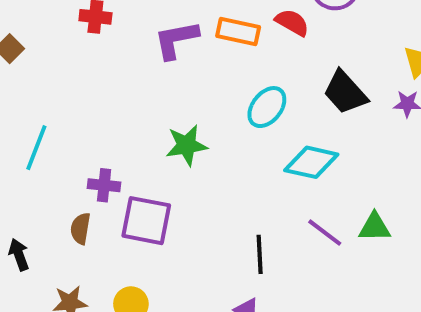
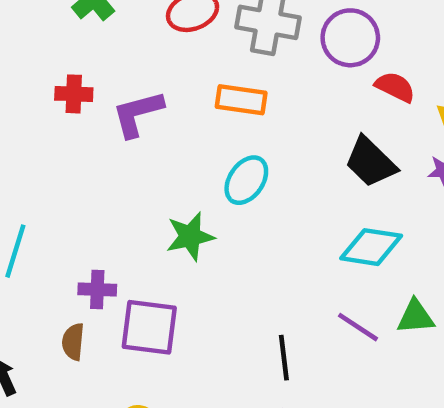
red semicircle: (292, 22) -> (395, 87), moved
purple L-shape: (176, 40) -> (138, 114), moved
cyan ellipse: (267, 107) -> (246, 180), moved
cyan diamond: (311, 162) -> (371, 247), moved

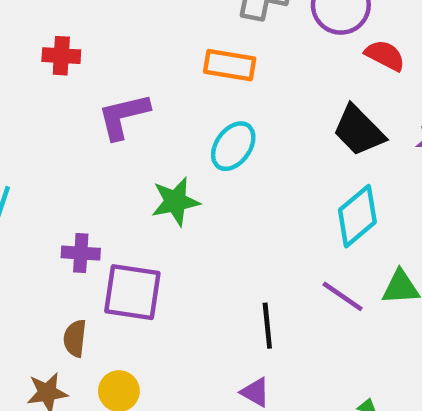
purple L-shape: (138, 114) -> (123, 116), moved
cyan diamond: (371, 247) -> (357, 216), turned -50
brown semicircle: (73, 342) -> (75, 338), moved

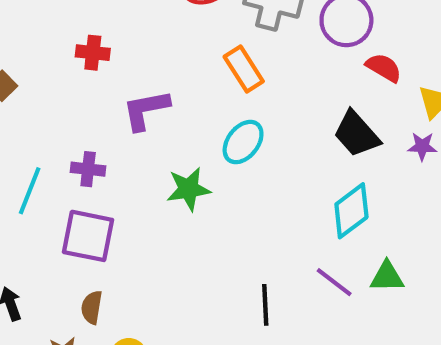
orange rectangle: (230, 65) -> (244, 69), turned 45
purple cross: (81, 253) -> (88, 169), moved
purple square: (132, 292) -> (88, 236), moved

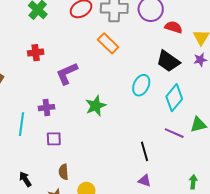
cyan ellipse: (243, 142) -> (141, 85), moved
purple square: (88, 236) -> (54, 139), size x0.6

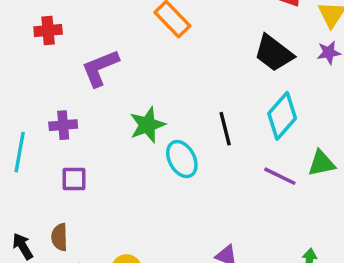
cyan ellipse: (141, 85) -> (182, 159), moved, turned -55
black line: (144, 151) -> (225, 129), moved
brown semicircle: (64, 172) -> (59, 237), moved

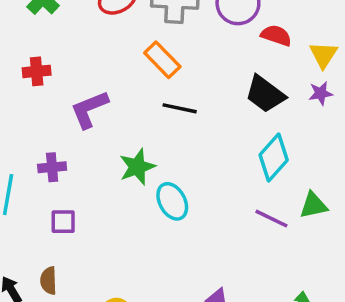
black line: (225, 129) -> (180, 108), moved, turned -64

